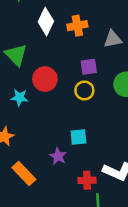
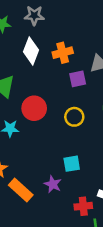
purple square: (89, 67) -> (78, 79), moved
orange rectangle: (24, 174) -> (21, 190), moved

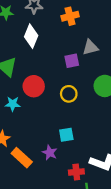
orange cross: (63, 53) -> (70, 16), moved

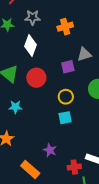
red circle: (34, 86) -> (36, 78), moved
cyan square: (66, 135) -> (65, 118), moved
orange rectangle: (22, 158) -> (30, 170), moved

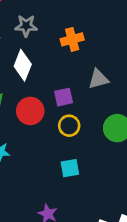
purple square: (68, 67) -> (64, 97), moved
yellow circle: (66, 97) -> (69, 126), moved

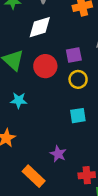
white diamond: (23, 65) -> (40, 27), turned 50

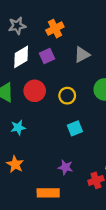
purple square: (74, 55) -> (47, 56), moved
orange rectangle: (34, 176) -> (48, 193), turned -30

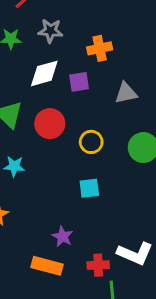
orange rectangle: (48, 193) -> (47, 266), moved

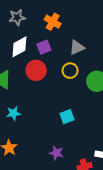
orange cross: (100, 48) -> (53, 22), turned -35
red circle: (50, 124) -> (36, 70), moved
yellow circle: (91, 142) -> (70, 71), moved

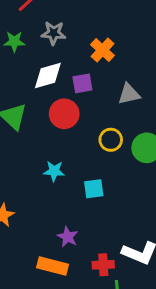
yellow circle: (70, 71) -> (111, 140), moved
cyan star: (13, 113) -> (54, 171), moved

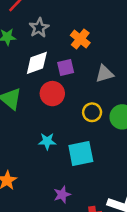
gray star: (54, 33) -> (39, 28), turned -30
cyan square: (94, 189) -> (81, 154), size x1.5
purple star: (68, 237) -> (62, 195), turned 30

